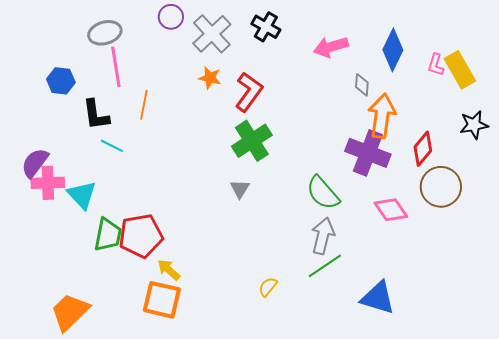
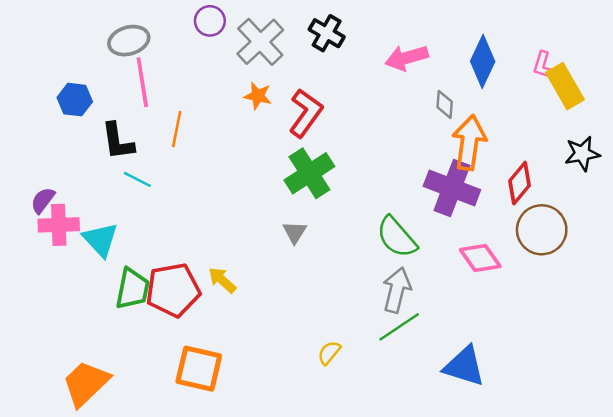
pink L-shape: (436, 65) -> (543, 65), moved
purple semicircle: (35, 163) -> (43, 200), size x0.7
yellow arrow: (169, 270) -> (222, 280), moved

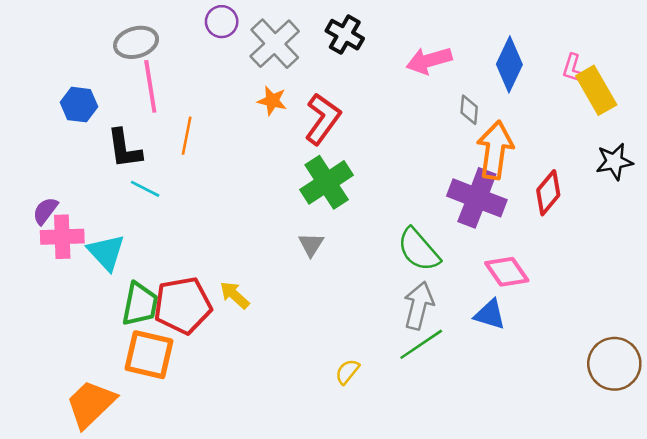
brown circle: (542, 230) -> (614, 364), moved
blue triangle: (464, 366) -> (490, 315), moved, size x0.7
orange square: (199, 369) -> (149, 355), moved

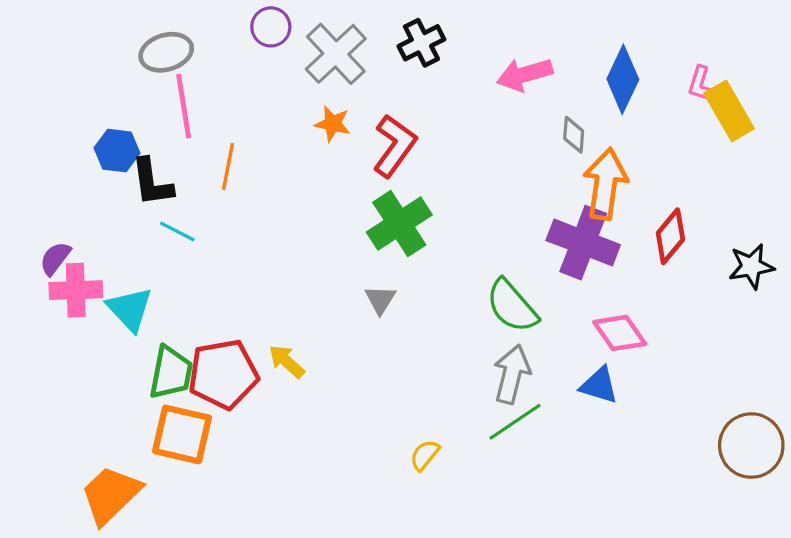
black cross: (345, 35) -> (421, 43), turned 33
blue hexagon: (79, 105) -> (117, 151), moved
black star: (614, 162) -> (751, 266), moved

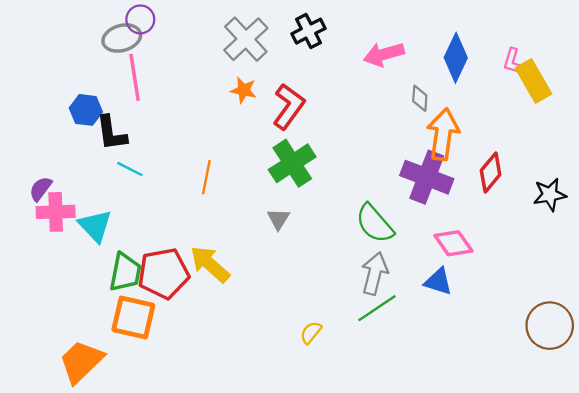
purple circle: (271, 27) -> (140, 19), moved
orange line: (228, 166) -> (206, 177), moved
yellow arrow: (287, 361) -> (210, 264), size x1.5

